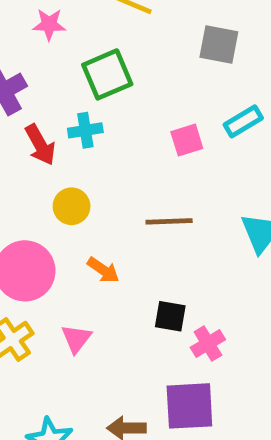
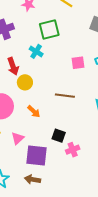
cyan cross: (85, 130) -> (36, 51), turned 32
red arrow: (40, 145) -> (13, 66), moved
purple square: (189, 406) -> (37, 155), moved

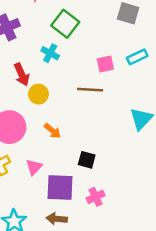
green square: (49, 30) -> (65, 24), turned -35
brown line: (65, 96) -> (90, 90), moved
pink cross: (73, 150) -> (96, 197), moved

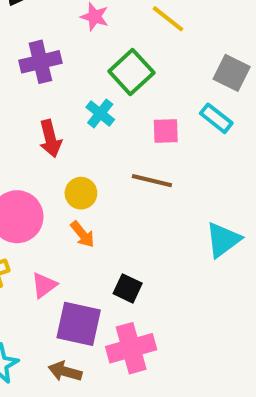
cyan rectangle: (137, 57) -> (216, 118), moved, turned 54
pink square: (105, 64) -> (166, 131), moved
yellow circle: (38, 94) -> (81, 193), moved
pink cross: (96, 197) -> (131, 348), size x1.6

